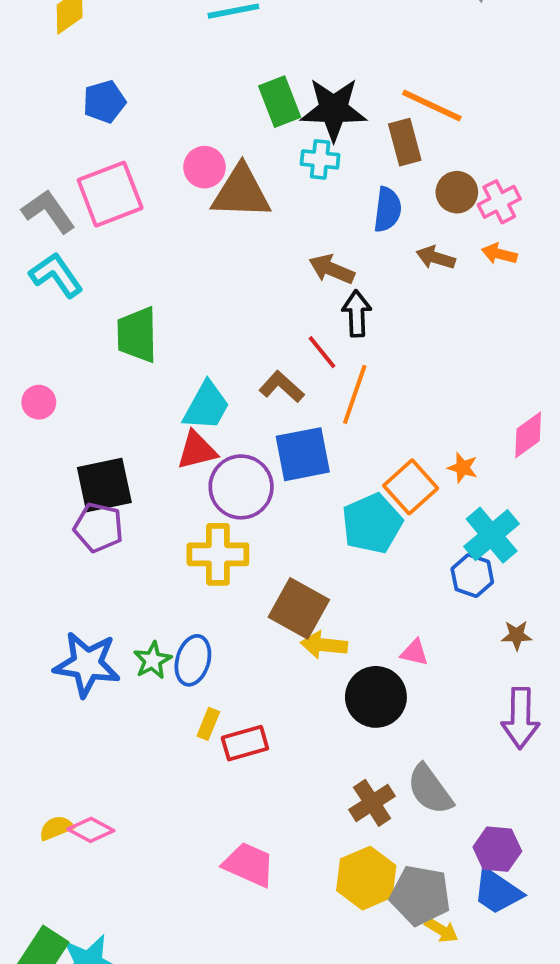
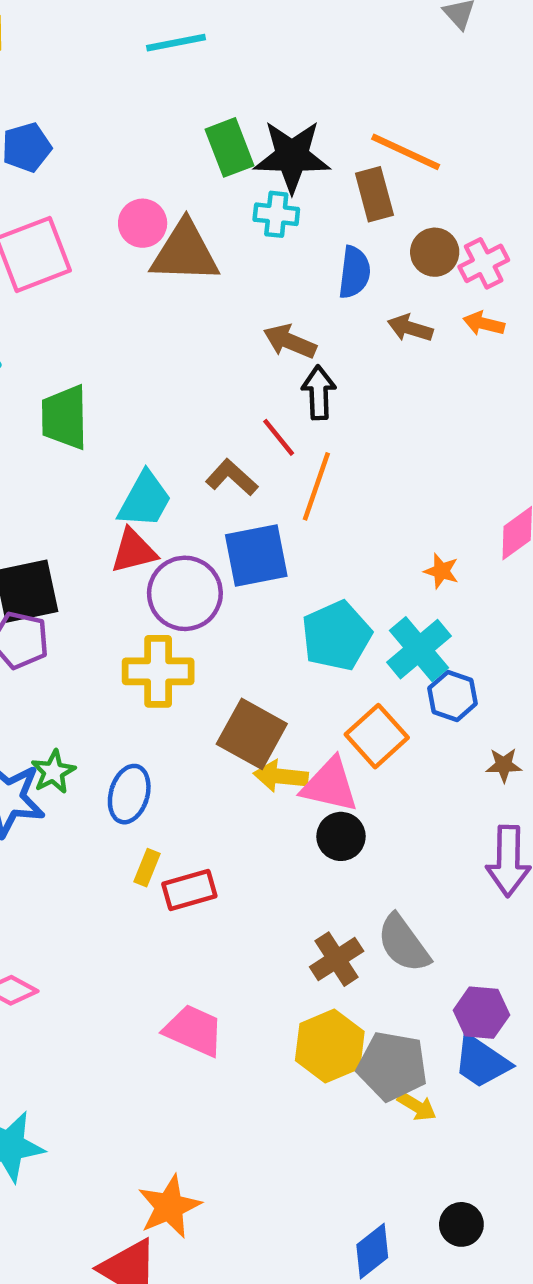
orange square: (411, 487) -> (377, 736), moved
cyan cross: (492, 535) -> (419, 649), moved
pink triangle: (414, 653) -> (330, 785), moved, size x1.8
green star: (152, 660) -> (53, 772), moved
black circle: (376, 697) -> (341, 836), size x0.7

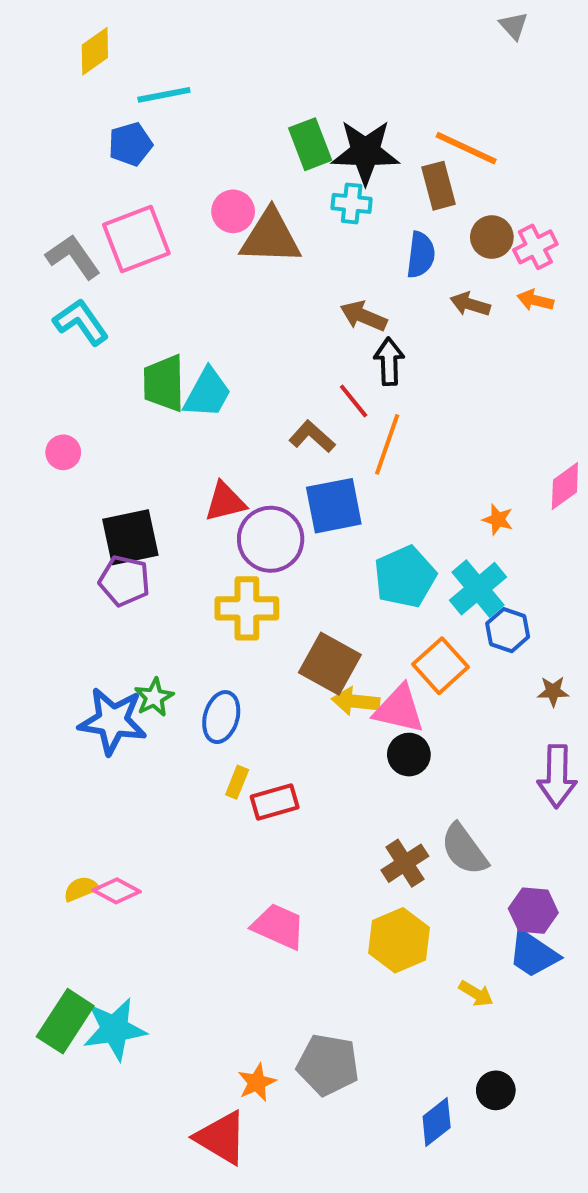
cyan line: (176, 43) -> (164, 95), moved
cyan trapezoid: (145, 500) -> (207, 393), moved
gray pentagon: (392, 1066) -> (328, 1065), moved
orange star: (169, 1207) -> (257, 1082), size x0.7
black circle: (461, 1224) -> (496, 1090), moved

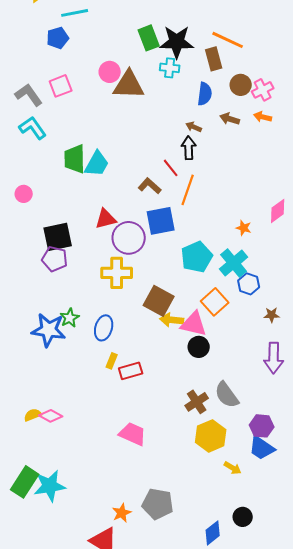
pink square: (136, 239) -> (61, 86), size x0.7
brown arrow: (363, 316) -> (194, 127), moved, size x0.7
yellow hexagon: (399, 940) -> (211, 436), moved

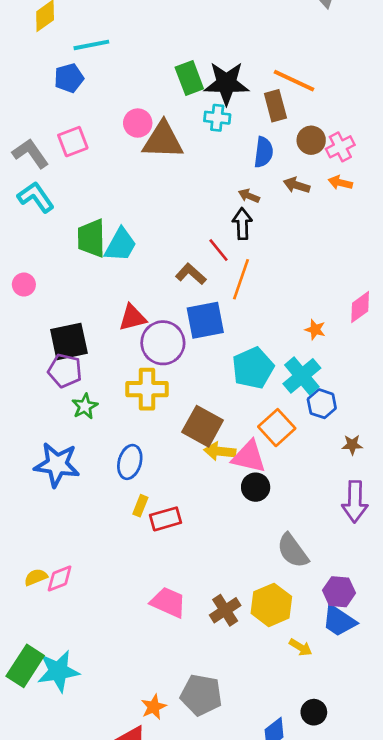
green star: (70, 318) -> (85, 406), moved
brown cross: (197, 402) -> (225, 610), moved
pink diamond: (51, 416) -> (60, 578), turned -50

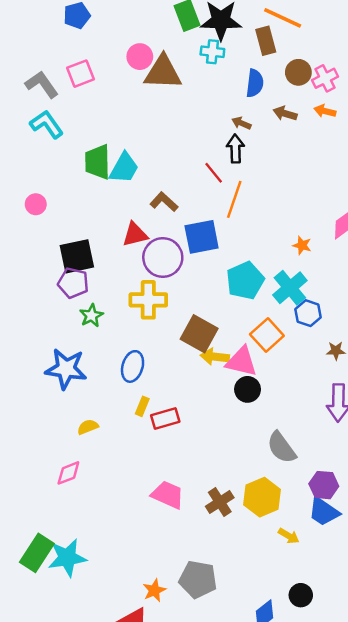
brown L-shape: (191, 274) -> (164, 202), moved
yellow semicircle: (36, 577) -> (88, 427), moved

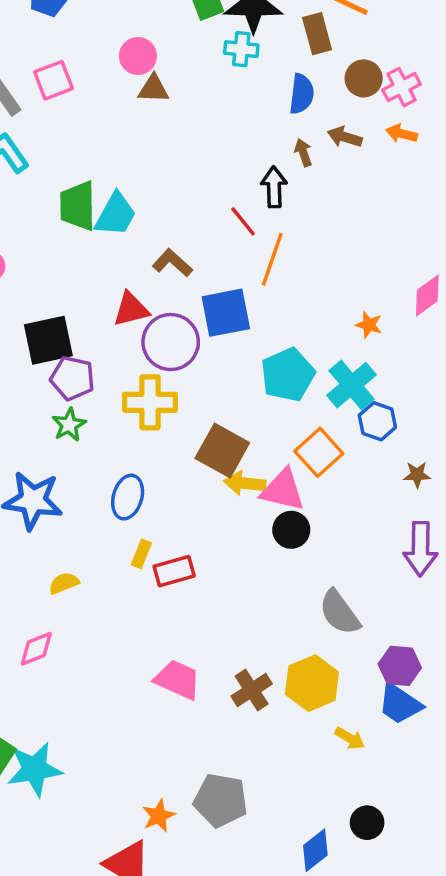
brown triangle: (163, 72) -> (153, 89), moved, size x0.6
brown arrow: (241, 123) -> (303, 152), moved, turned 48
purple pentagon: (73, 283) -> (72, 378), moved

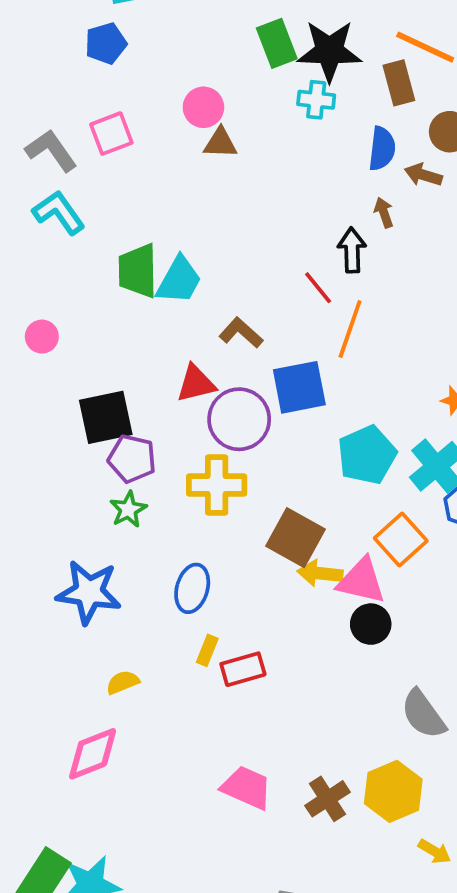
brown arrow: (345, 137) -> (423, 175), moved
pink diamond: (36, 649) -> (93, 754), size x1.4

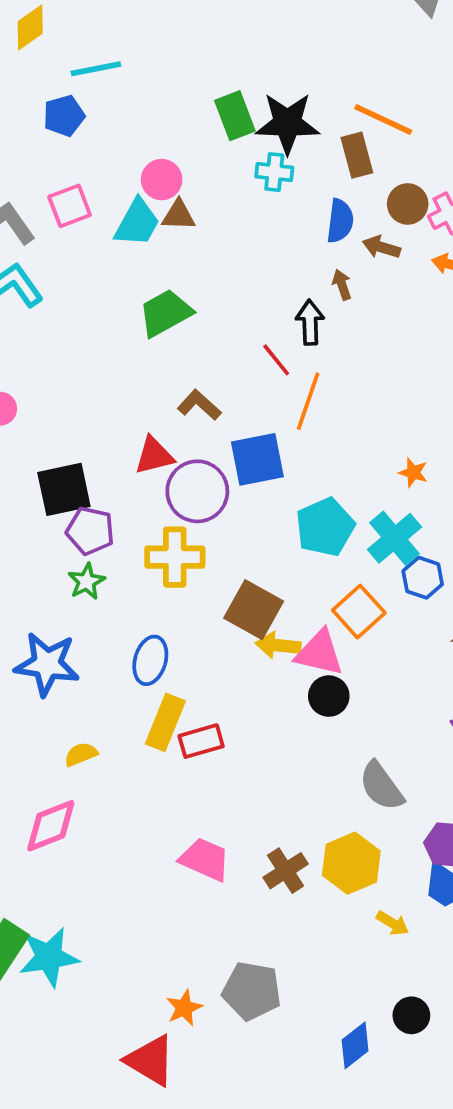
green trapezoid: (138, 271) -> (165, 313), moved, turned 62
cyan trapezoid: (179, 280) -> (137, 223), moved
yellow rectangle: (207, 650) -> (165, 722), size x1.8

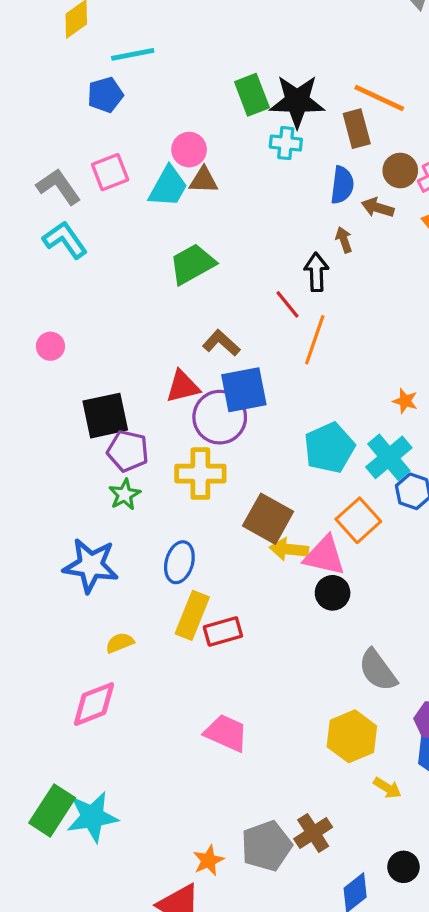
blue square: (257, 459) -> (244, 390), moved
brown cross: (286, 871) -> (313, 833), moved
gray pentagon: (252, 991) -> (266, 846), turned -30

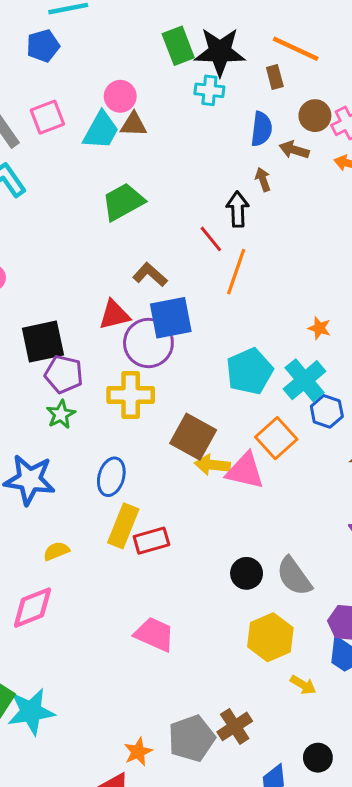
brown rectangle: (357, 129) -> (275, 77), size x0.7
black circle: (333, 593) -> (247, 573), moved

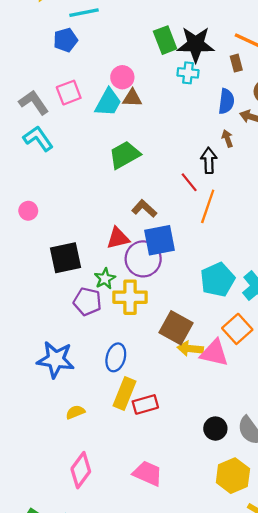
purple pentagon: (64, 374) -> (87, 302), moved
green star: (61, 414) -> (105, 279), moved
pink diamond: (33, 608) -> (81, 470), moved, turned -32

